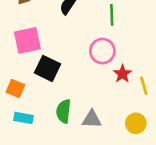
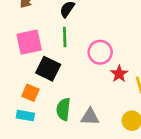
green line: (112, 15) -> (65, 37), moved
orange square: (15, 88) -> (30, 93), moved

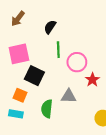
green line: (65, 37) -> (58, 50), moved
gray triangle: (90, 117) -> (69, 96), moved

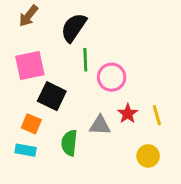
black semicircle: (50, 27) -> (74, 28), size x1.5
red star: (92, 80) -> (128, 114), moved

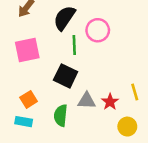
pink circle: (112, 77) -> (98, 30), moved
black square: (52, 96) -> (66, 76), moved
red star: (128, 114) -> (110, 102), moved
orange square: (31, 124) -> (29, 99), turned 35

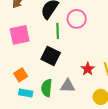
gray triangle: (87, 101) -> (68, 86), moved
red star: (110, 102) -> (88, 69), moved
cyan rectangle: (24, 122) -> (26, 93), moved

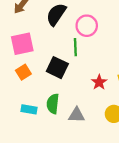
green line: (58, 31) -> (75, 47), moved
orange square: (21, 75) -> (23, 72), moved
gray triangle: (68, 86) -> (77, 115), moved

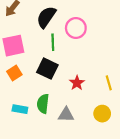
green line: (75, 47) -> (53, 42), moved
red star: (99, 82) -> (77, 83), moved

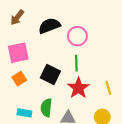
black semicircle: (46, 17) -> (49, 26), turned 35
green line: (53, 42) -> (76, 63), moved
red star: (77, 83) -> (78, 88), size x1.5

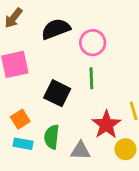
orange square: (19, 79) -> (20, 119), moved
red star: (78, 88) -> (106, 125), moved

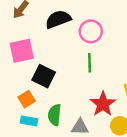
black square: (57, 93) -> (44, 76), moved

